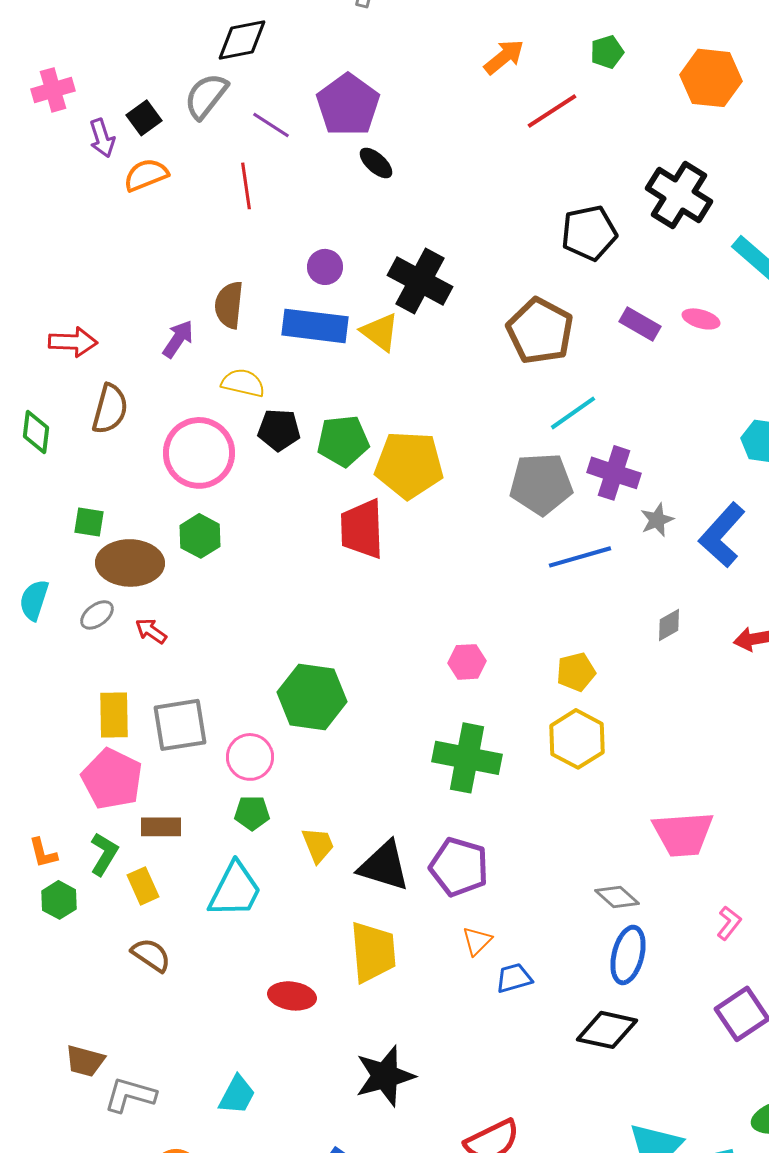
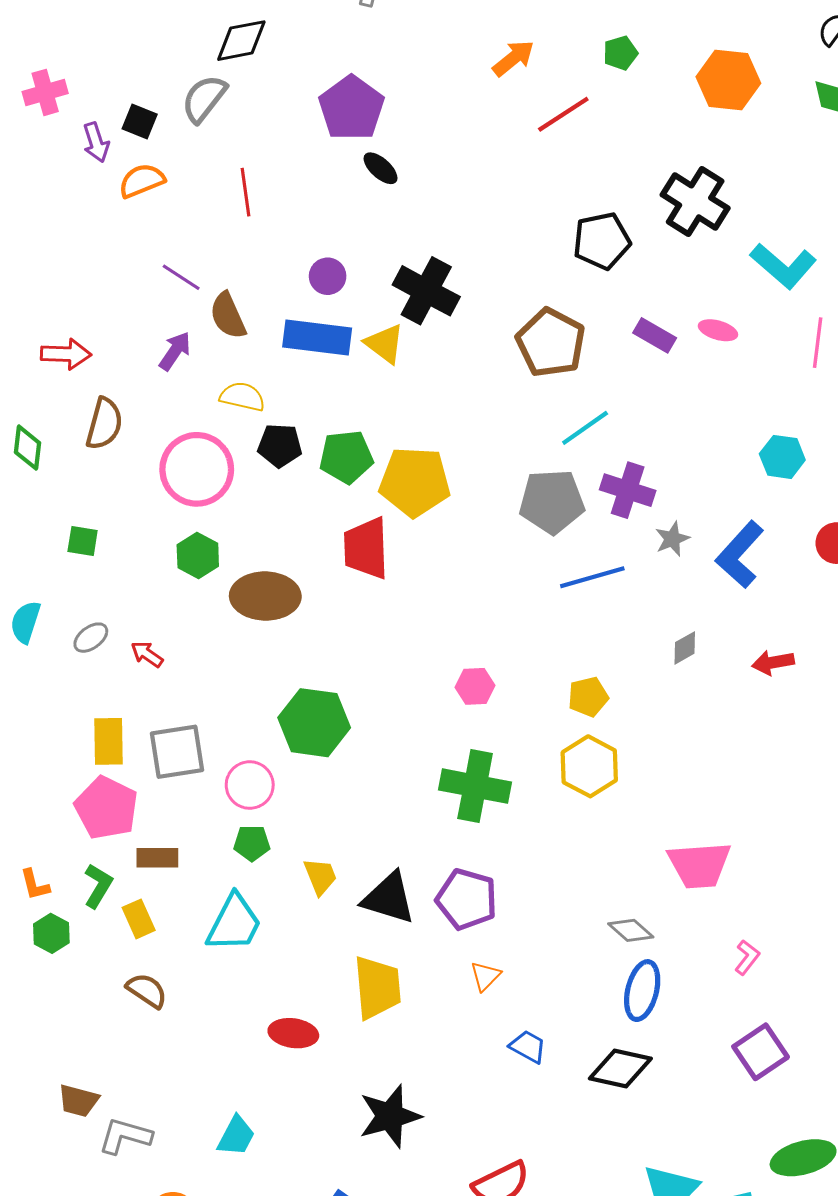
black square: (144, 118) -> (140, 122), turned -32
purple line: (271, 125) -> (181, 277), moved
brown semicircle: (229, 305) -> (228, 316), turned -30
brown ellipse: (130, 563) -> (265, 596), moved
blue trapezoid: (514, 978) -> (528, 1047), moved, turned 45

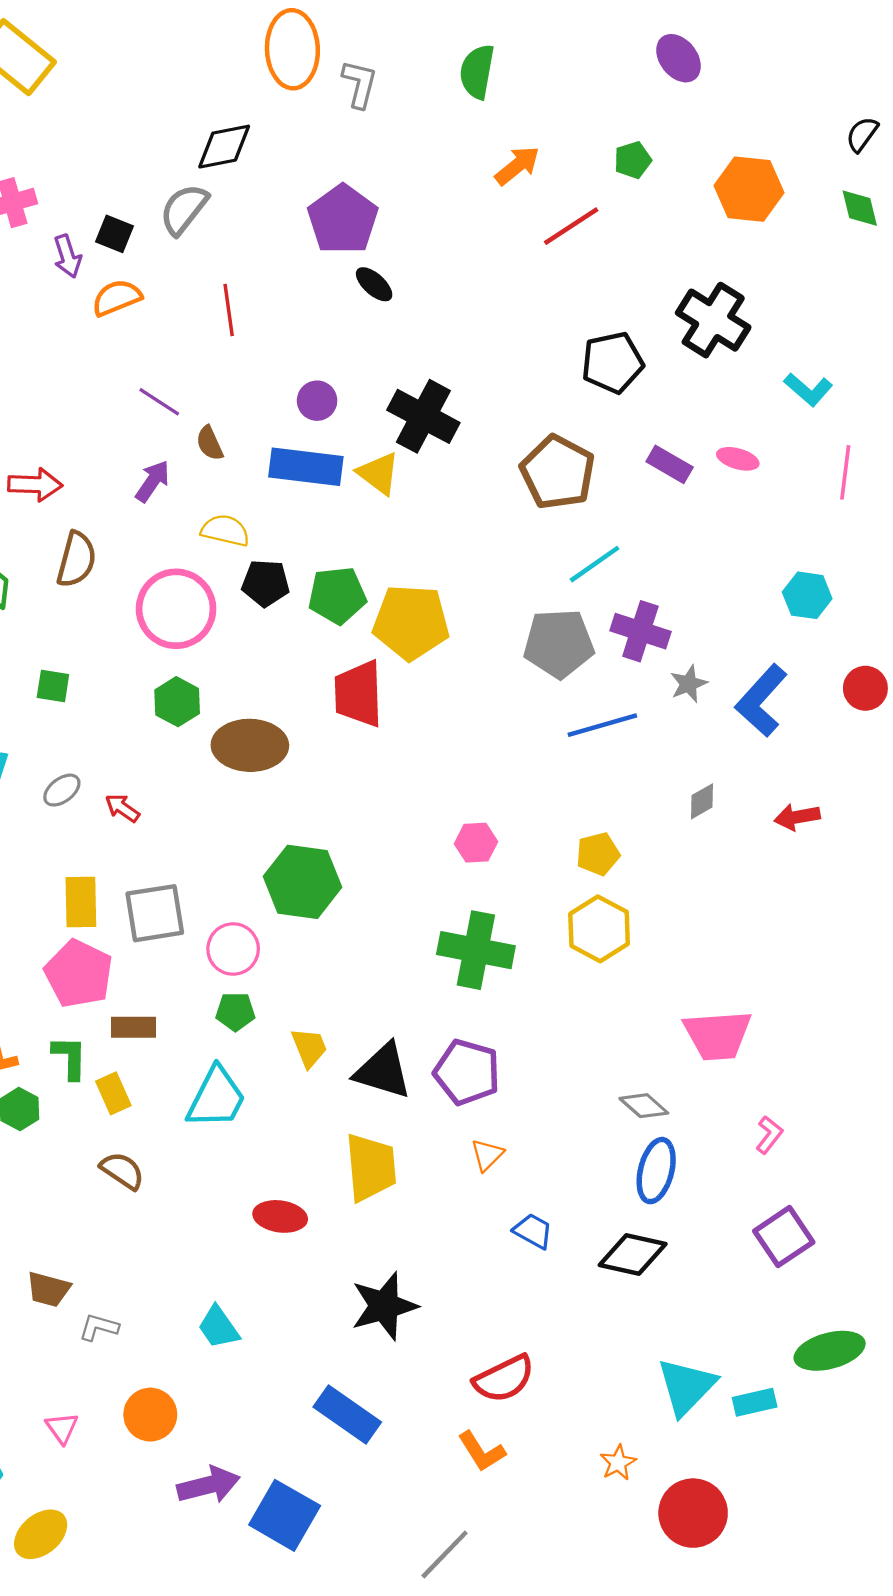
cyan L-shape: (783, 266) -> (808, 389), size x0.7
brown semicircle: (228, 316) -> (210, 443), size x0.7
green L-shape: (98, 886) -> (70, 1058), turned -30
gray L-shape: (125, 1136) -> (99, 1327), size x0.7
cyan trapezoid: (236, 1136) -> (219, 1327), turned 117

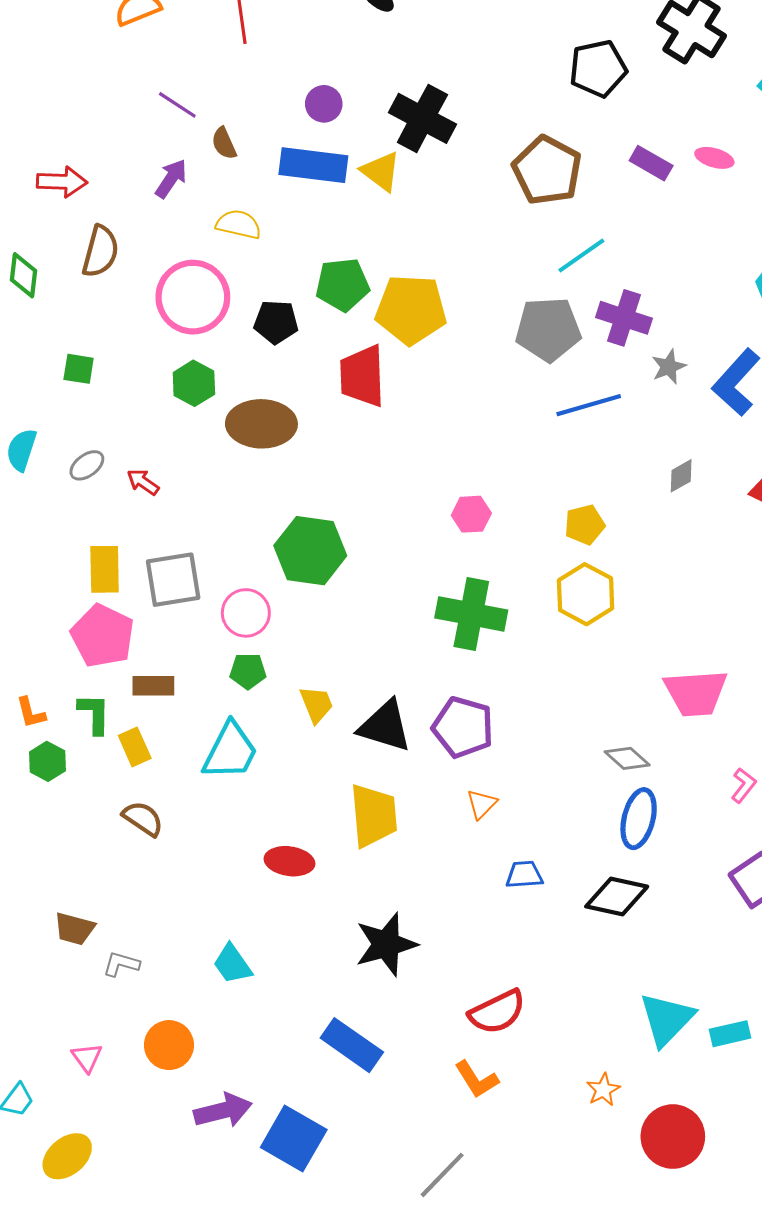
black pentagon: (266, 583) -> (276, 322), moved
blue trapezoid: (533, 1231) -> (524, 875), turned -33

